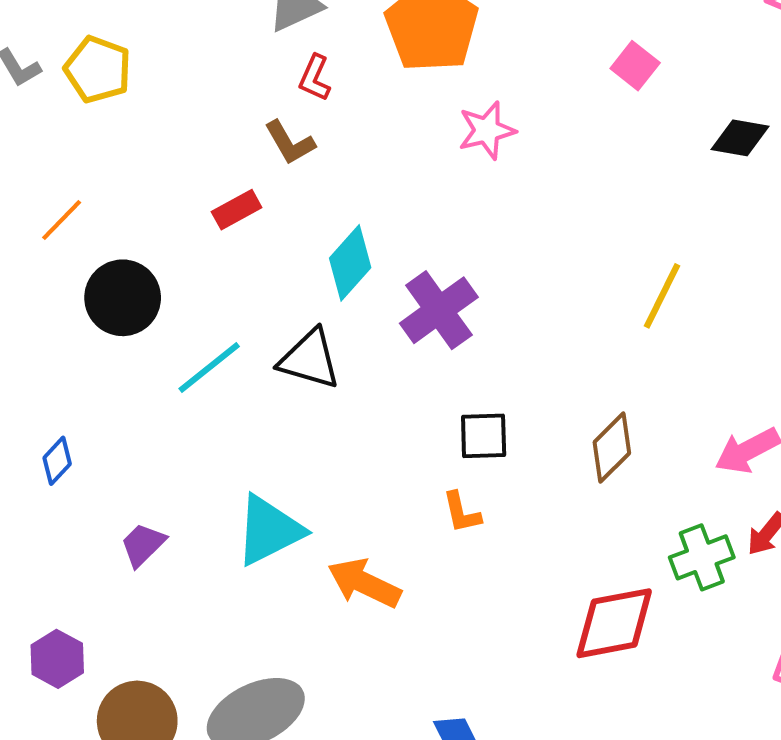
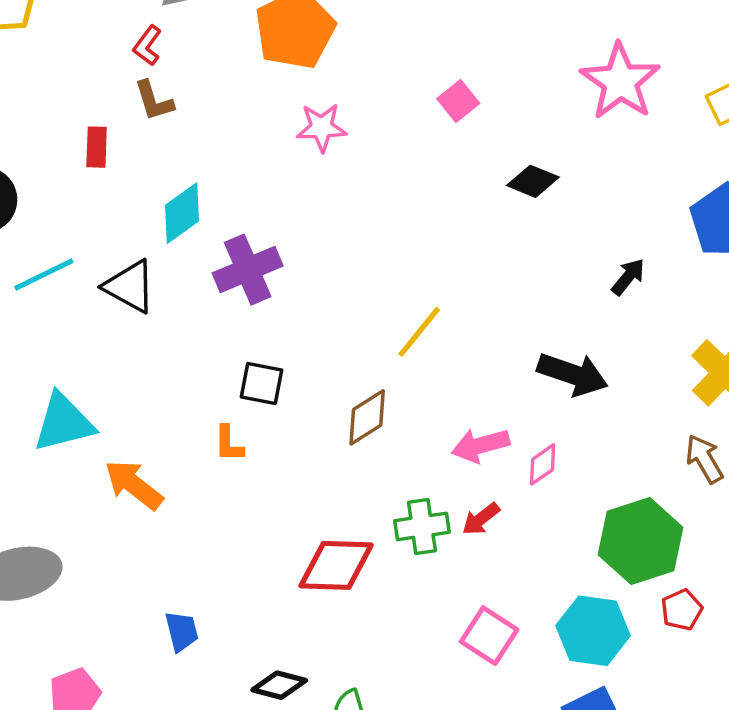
red L-shape: (315, 78) -> (147, 46), moved
red rectangle: (237, 210) -> (97, 147), turned -72
yellow line: (662, 296) -> (419, 332), moved

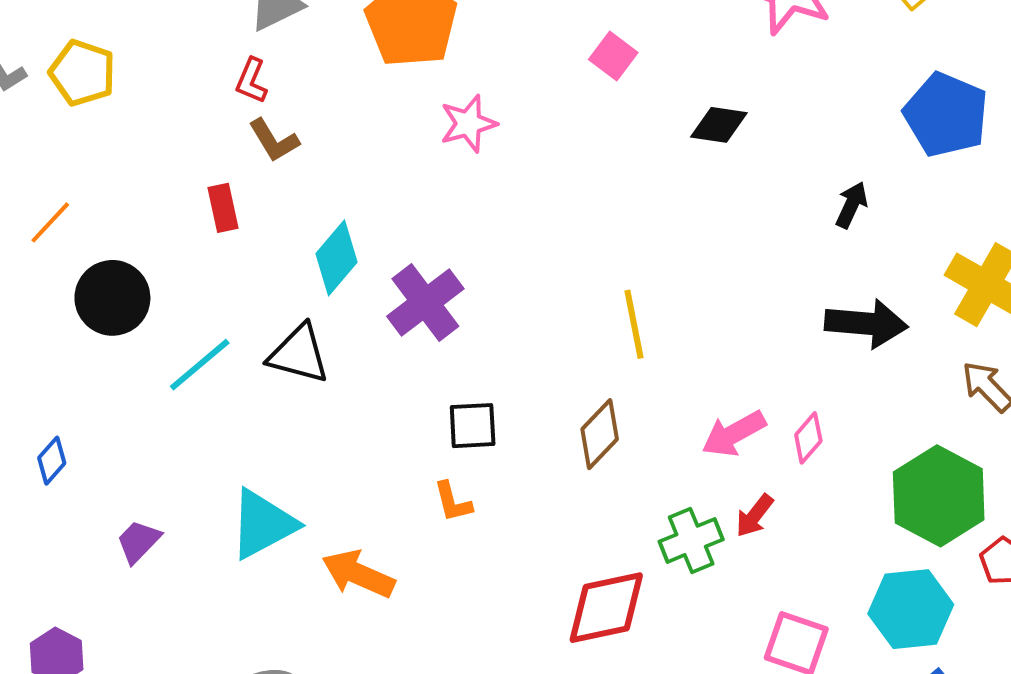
yellow line: (419, 332) -> (634, 324), turned -36
black arrow: (573, 374) -> (866, 323), moved

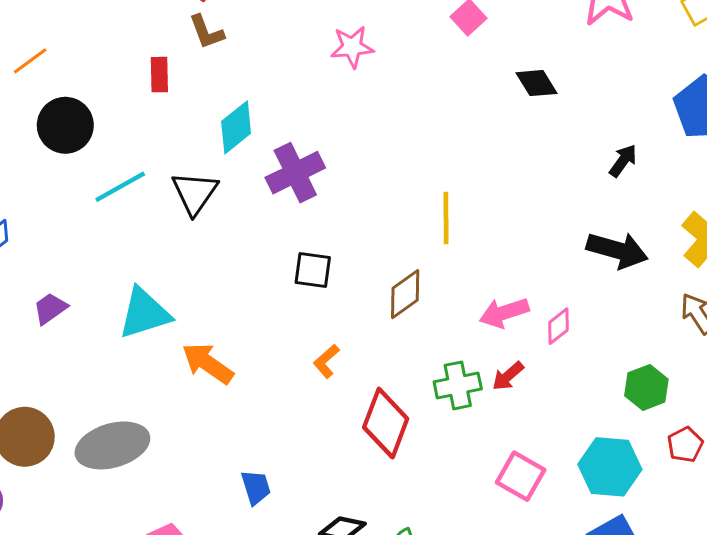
black diamond: (719, 125) -> (537, 83), turned 39
black triangle: (299, 354) -> (195, 193), turned 39
green hexagon: (939, 496) -> (646, 387), size x0.6
orange L-shape: (453, 502) -> (326, 361), moved, turned 52
red diamond: (606, 608) -> (386, 423), turned -68

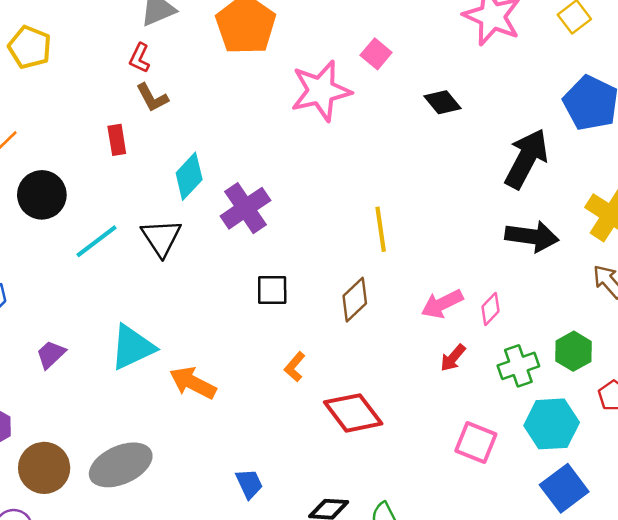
pink star: (352, 47) -> (321, 91), moved, size x1.6
black arrow: (623, 161) -> (526, 159), size x2.0
green cross: (458, 385) -> (518, 366), moved
red diamond: (386, 423) -> (353, 413), turned -50

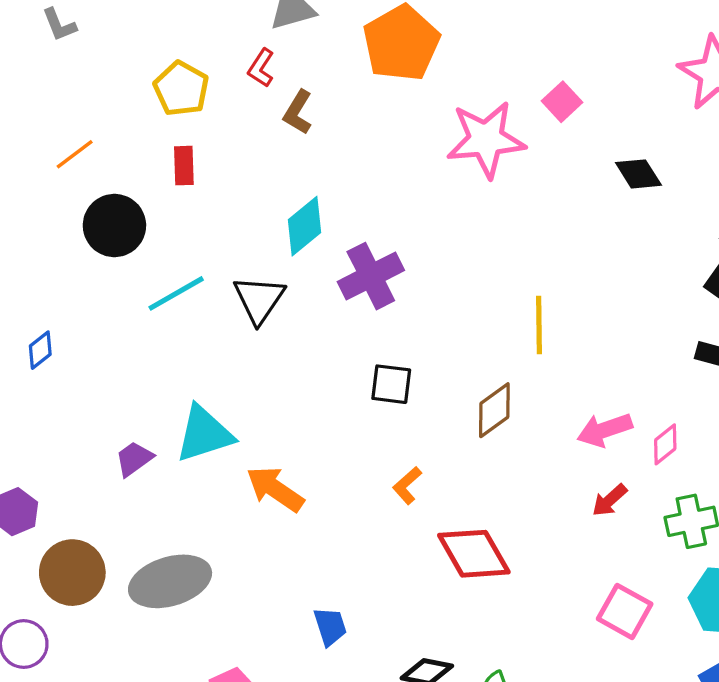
yellow pentagon: (30, 47) -> (181, 89), moved
brown L-shape: (152, 98) -> (298, 112), moved, turned 52
red rectangle: (117, 140) -> (184, 166), moved
purple trapezoid: (51, 354) -> (134, 459), moved

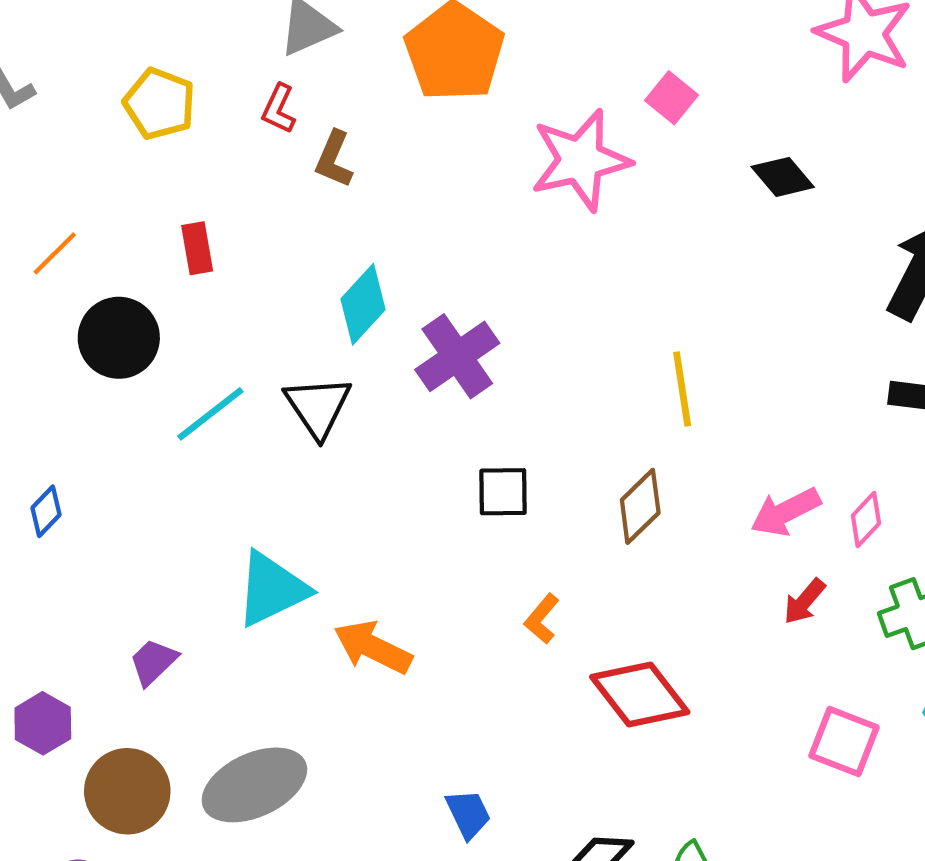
yellow pentagon: (181, 89) -> (159, 104), moved
purple trapezoid: (134, 459) -> (153, 662), moved

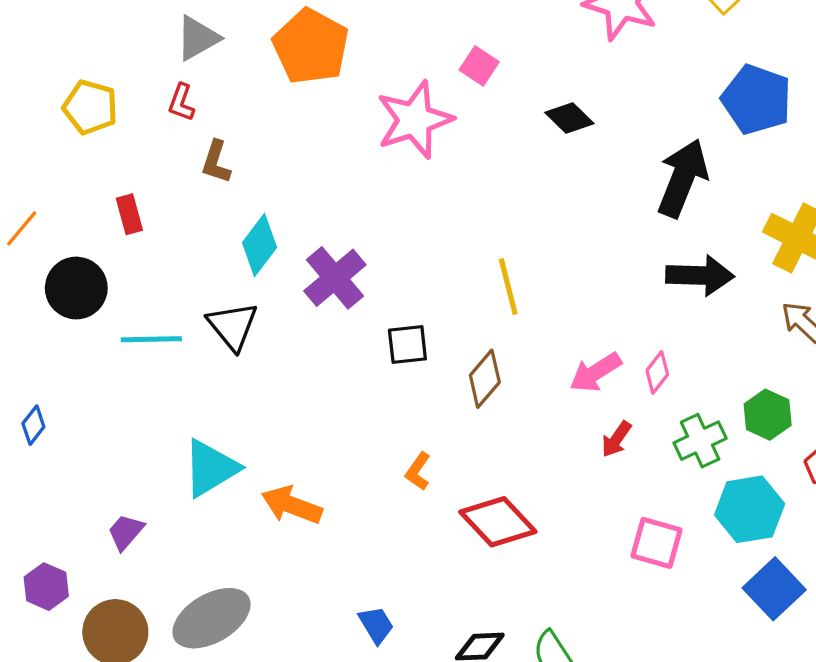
brown L-shape: (334, 159) -> (216, 162), moved
cyan line: (210, 414) -> (151, 339), turned 42
black square: (503, 492) -> (407, 345), moved

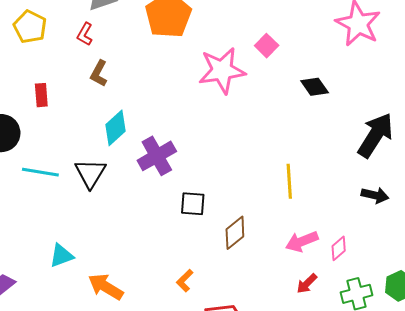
black arrow: (700, 275) -> (375, 195), size x0.7
yellow line: (508, 286) -> (289, 181), moved
cyan triangle: (211, 468) -> (61, 256), size x0.7

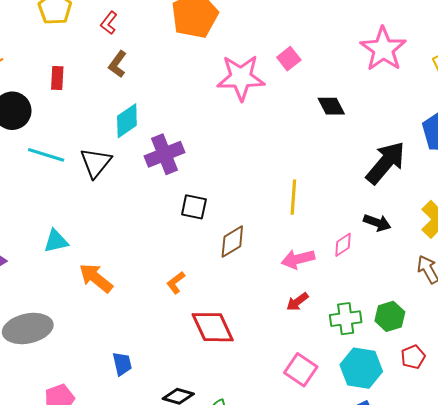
pink diamond: (339, 248) -> (343, 245), moved

